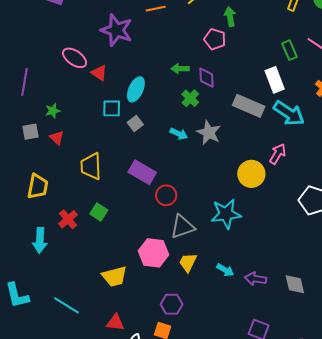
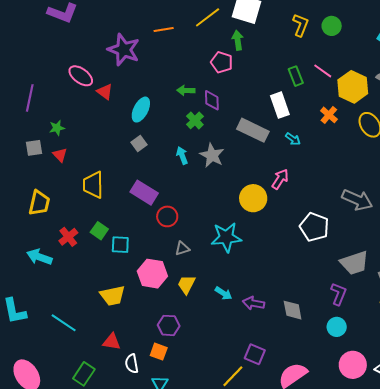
cyan square: (112, 108) -> (120, 245), moved
cyan arrow: (289, 113) -> (293, 139), size x0.5
cyan arrow: (179, 134) -> (182, 155), turned -138
gray triangle: (182, 227) -> (182, 248), size x0.6
cyan arrow: (40, 240) -> (39, 257), turned 105

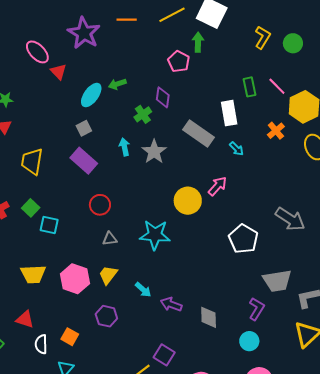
green arrow: (186, 90) -> (117, 84), moved, turned -30
purple rectangle: (144, 193) -> (84, 161), moved
pink hexagon: (152, 274) -> (75, 279), moved
purple hexagon: (169, 325) -> (106, 316), moved

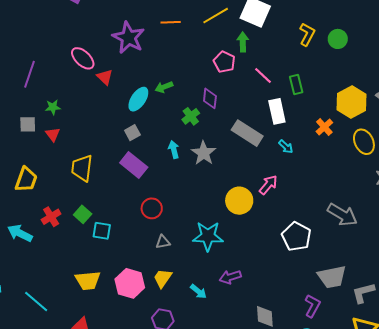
pink line: (277, 86) -> (263, 75), moved
purple arrow: (171, 304) -> (230, 277), moved, turned -35

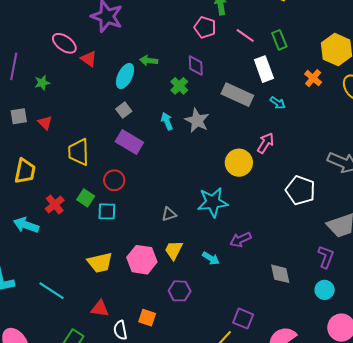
green arrow: (164, 87) -> (149, 61), turned 36
green star: (53, 107) -> (42, 83), moved
red circle: (152, 208) -> (114, 180), moved

